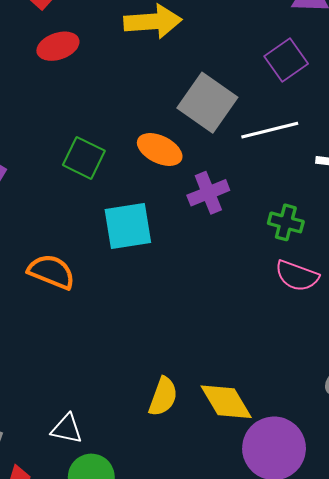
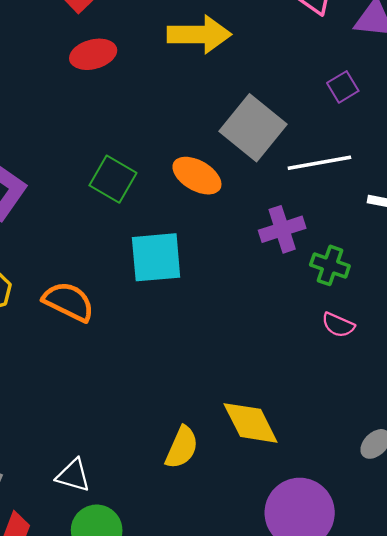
purple square: (286, 60) -> (343, 87), size x0.7
purple cross: (208, 193) -> (282, 229), moved
pink semicircle: (297, 276) -> (338, 325), size x0.7
yellow diamond: (226, 402) -> (251, 423), moved

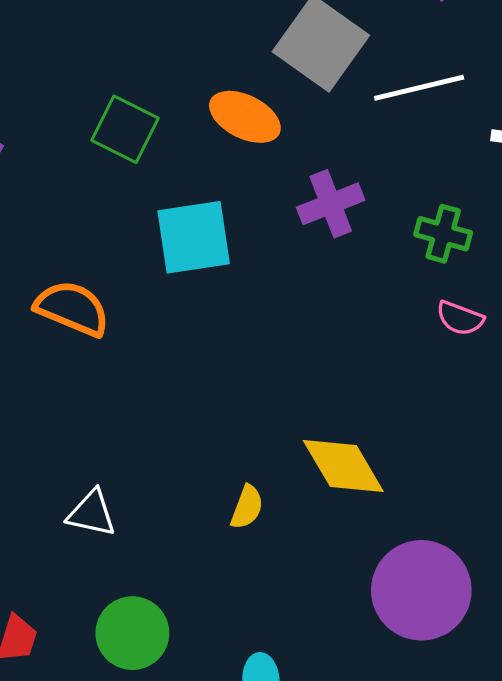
purple cross: (282, 229) -> (331, 204), moved
yellow semicircle: (182, 447) -> (247, 507), size x0.7
white triangle: (73, 475) -> (92, 513), moved

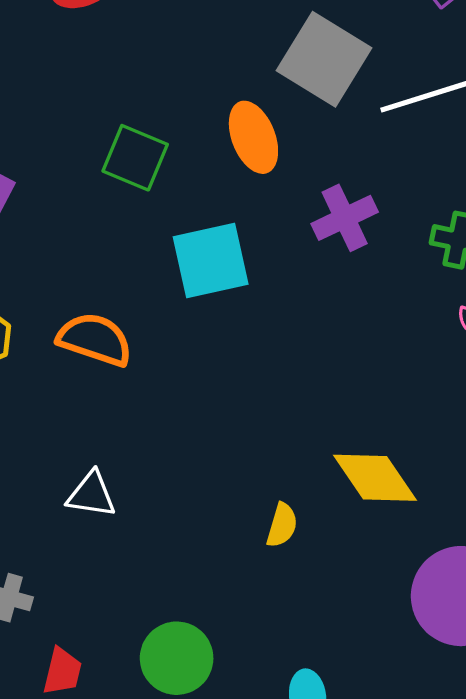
orange ellipse: (245, 117) -> (253, 137), turned 46
white triangle: (92, 513) -> (91, 494), moved

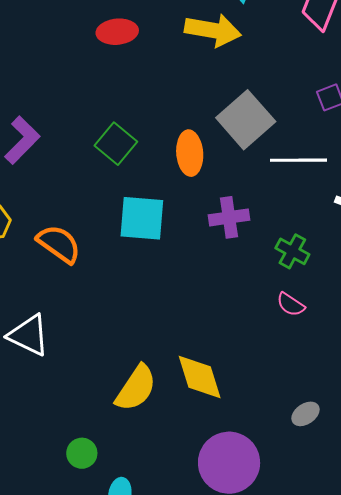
white triangle: (91, 494) -> (29, 335), size x1.4
yellow semicircle: (282, 525) -> (136, 388), size x1.8
green circle: (177, 658) -> (82, 453), moved, size x0.7

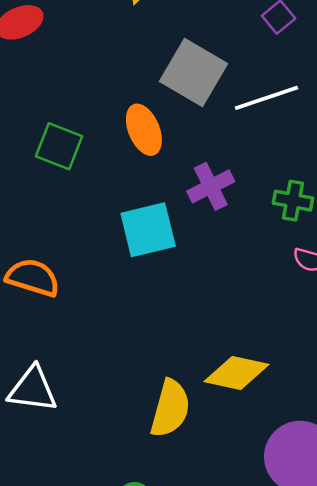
cyan square: (142, 218) -> (148, 230), moved
yellow diamond: (200, 377) -> (237, 373), turned -42

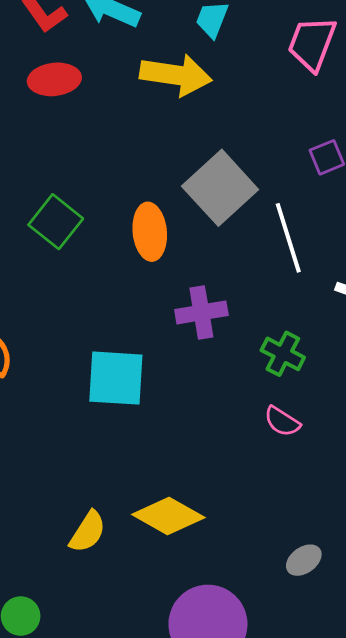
white line: (266, 98) -> (288, 238), turned 74
cyan square: (148, 230) -> (116, 378), moved
yellow semicircle: (170, 408) -> (88, 532), size x0.7

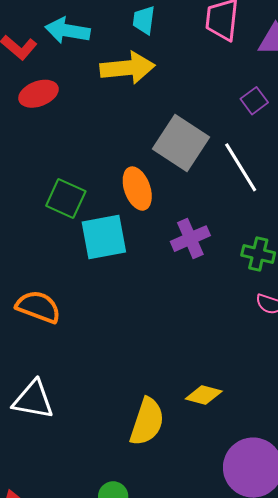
cyan square: (116, 378) -> (104, 237), moved
yellow diamond: (168, 516) -> (204, 395), size x0.7
yellow semicircle: (88, 532) -> (147, 422), size x1.4

